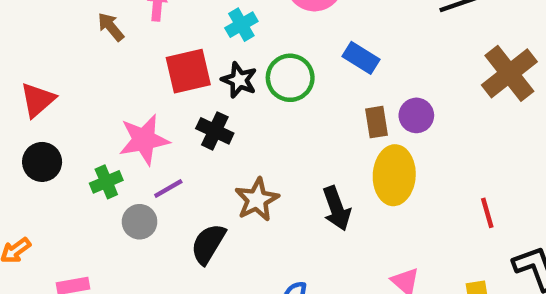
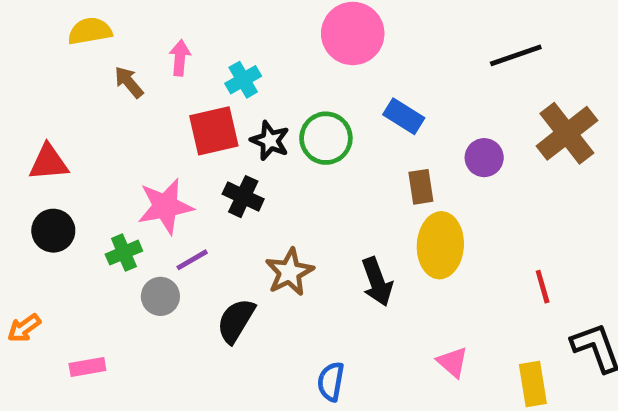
cyan cross: (241, 25) -> (243, 80), moved
red triangle: (38, 100) -> (48, 162), turned 36
purple circle: (416, 115) -> (484, 158), moved

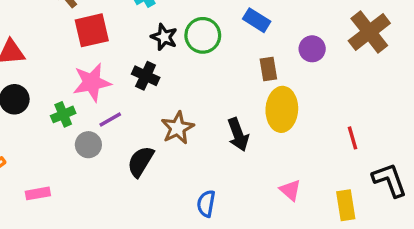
red square: (214, 131) -> (92, 30), moved

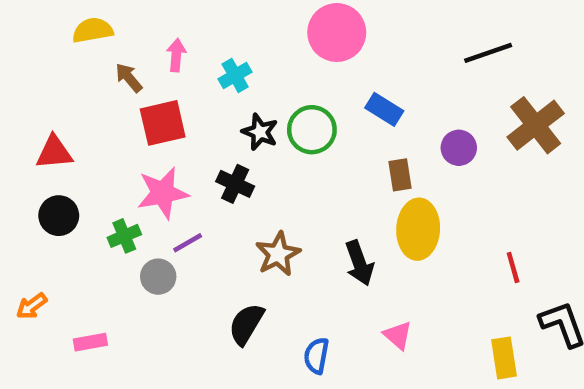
black semicircle: (141, 162) -> (246, 324), moved
pink triangle: (290, 190) -> (398, 335), moved

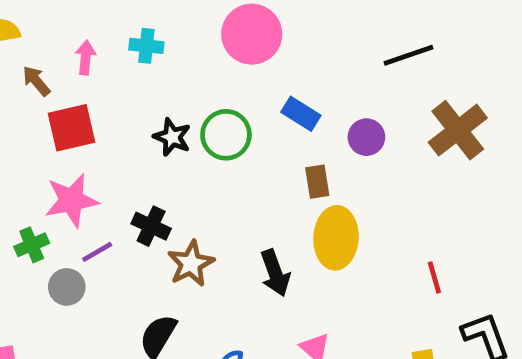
cyan cross: (235, 75) -> (146, 46), moved, turned 36
purple circle: (459, 148) -> (366, 137), moved
black cross: (235, 184) -> (151, 226), moved

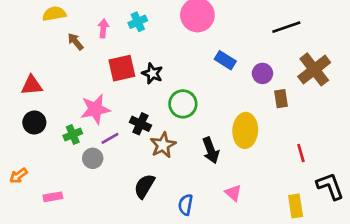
cyan cross: (146, 46) -> (138, 22), turned -30
red square: (71, 128) -> (122, 68), moved
green circle: (226, 135) -> (183, 104), moved
brown rectangle: (317, 182) -> (281, 99), moved

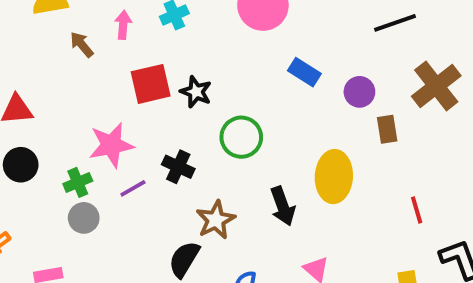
brown star: (163, 145) -> (216, 220), moved
gray circle: (93, 158) -> (84, 218), moved

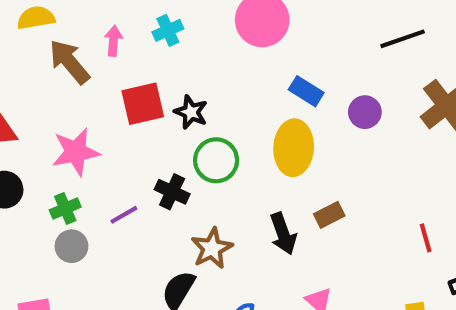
brown arrow: (82, 45) -> (69, 62), size x1.6
brown rectangle: (387, 129) -> (329, 215), moved, turned 72
green circle: (241, 137) -> (216, 160), moved
pink star: (111, 145) -> (76, 152), moved
yellow ellipse: (334, 177) -> (294, 148), moved

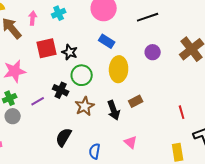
black line: (403, 39) -> (148, 17), moved
blue rectangle: (306, 91) -> (107, 41), moved
brown star: (212, 248) -> (85, 106), moved

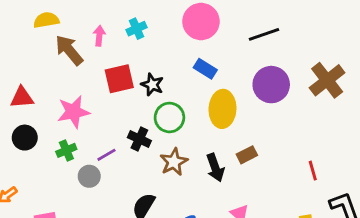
purple circle: (153, 52) -> (271, 85), size x1.6
gray circle: (13, 116) -> (89, 176), moved

